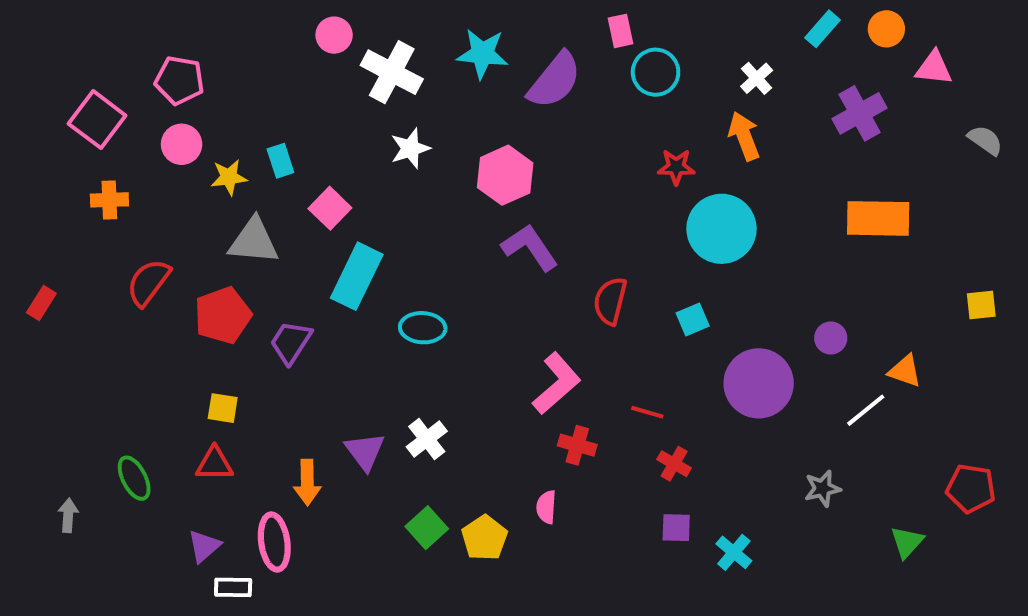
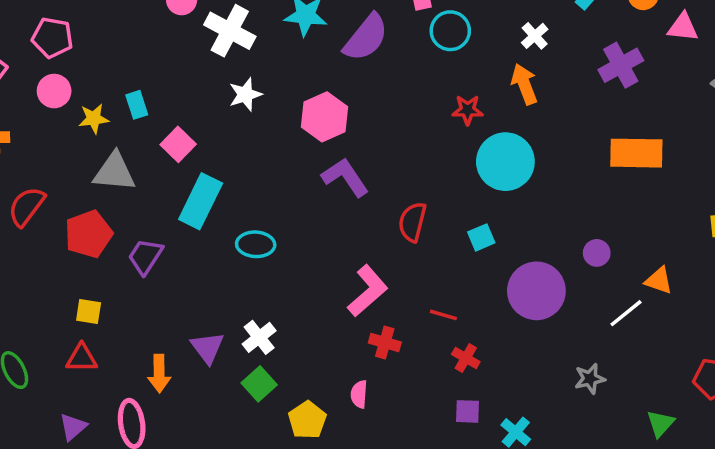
green square: (427, 528) -> (259, 384), moved

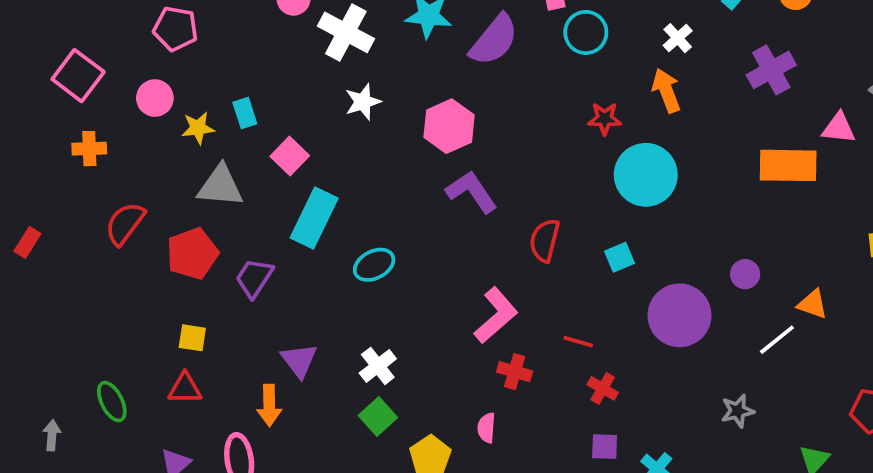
pink triangle: (683, 27) -> (839, 128), moved
pink pentagon: (52, 38) -> (175, 29), moved
cyan ellipse: (256, 244) -> (374, 265), turned -30
purple triangle: (207, 348) -> (299, 360), moved

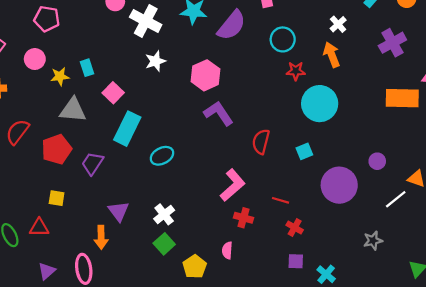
cyan circle: (586, 32) -> (283, 39), moved
red triangle: (185, 388) -> (39, 228), moved

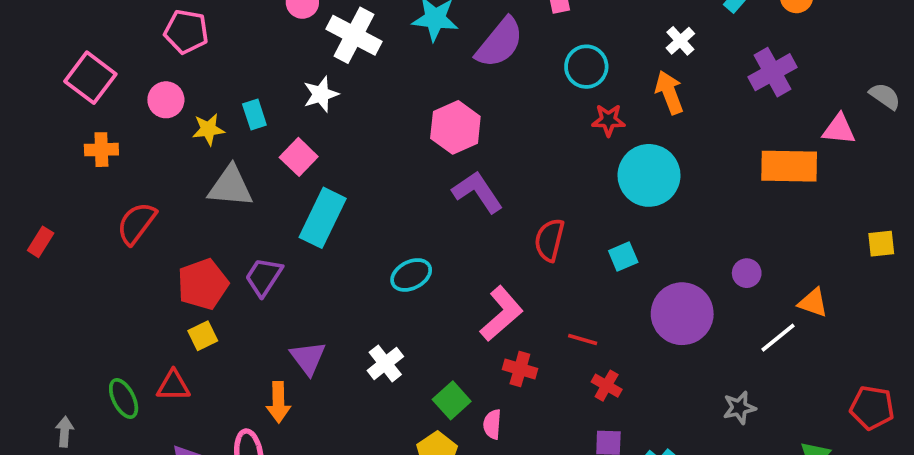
white star: (155, 61) -> (321, 94), moved
red pentagon: (57, 149) -> (203, 284), moved
cyan ellipse: (162, 156) -> (411, 275), moved
yellow square: (57, 198) -> (203, 336), turned -35
green square: (164, 244) -> (452, 400), moved

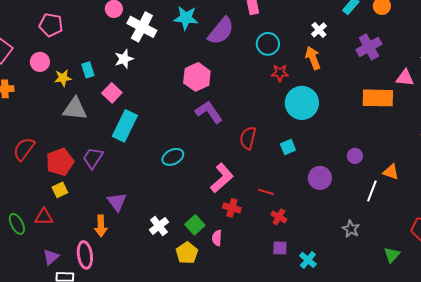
red semicircle: (136, 223) -> (24, 149), moved
purple circle: (682, 314) -> (320, 178), size x0.7
white line: (778, 338) -> (372, 191), turned -30
white cross: (385, 363) -> (159, 226), moved
gray star: (739, 408) -> (351, 229), turned -30

